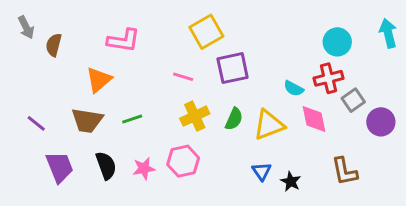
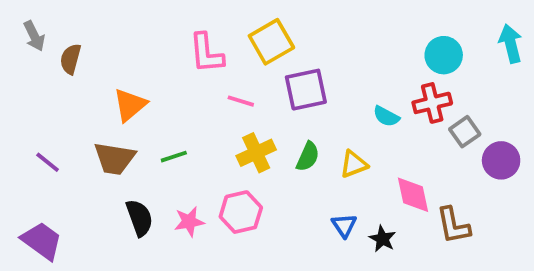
pink L-shape: (123, 40) -> (206, 53), moved, turned 76
pink diamond: (314, 119) -> (413, 195), moved
yellow triangle: (269, 125) -> (354, 164), size x0.7
purple trapezoid: (60, 167) -> (42, 241), moved, turned -32

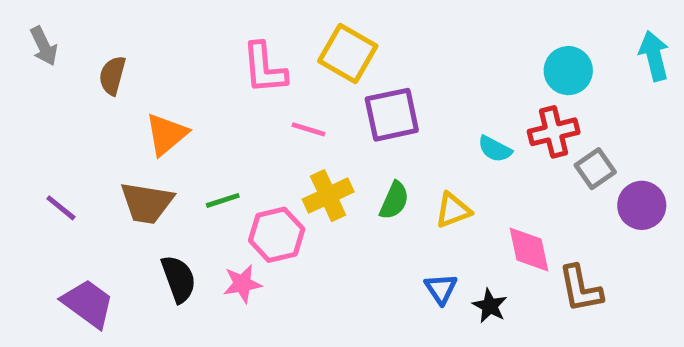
yellow square: (271, 42) -> (348, 53), turned -30
brown semicircle: (71, 59) -> (112, 75), moved
pink hexagon: (241, 212) -> (277, 235), moved
purple trapezoid: (42, 241) -> (88, 303), moved

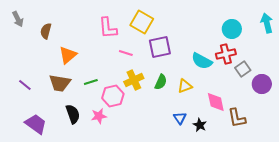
cyan semicircle: (495, 149) -> (202, 61), size x1.5

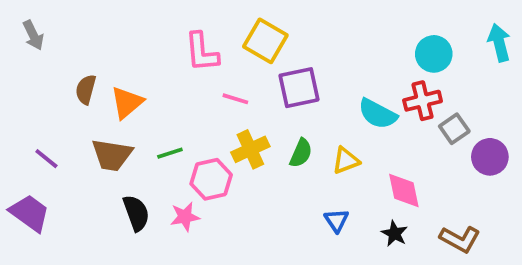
brown semicircle: (46, 31) -> (86, 89), moved
brown L-shape: (237, 118) -> (460, 239), moved, turned -50
purple trapezoid: (36, 124) -> (30, 213), moved
black star: (200, 125) -> (394, 234), moved

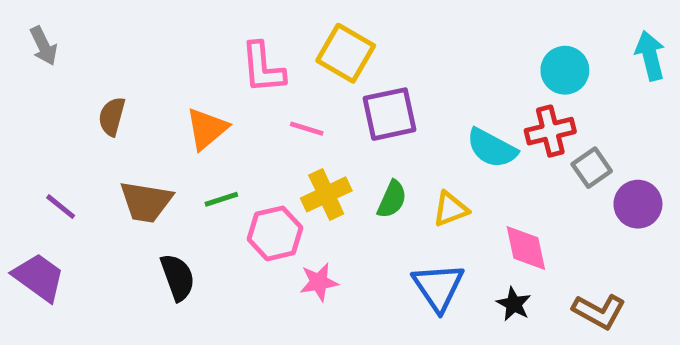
orange triangle: (127, 103) -> (207, 129), moved
pink star: (185, 217) -> (319, 282), moved
blue triangle: (336, 220) -> (438, 287), size x1.6

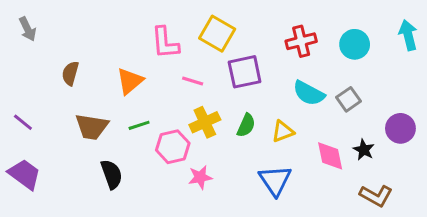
red cross: (550, 131) -> (301, 41), moved
gray square: (592, 168) -> (348, 99), moved
purple line: (61, 207) -> (23, 122), moved
black star: (514, 304) -> (364, 150), moved

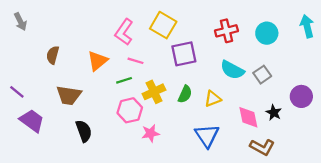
pink L-shape: (165, 43) -> (124, 32), turned 40
pink line: (193, 81) -> (136, 61), moved
green line: (139, 125) -> (124, 80), moved
purple trapezoid: (24, 174) -> (32, 121), moved
brown L-shape: (376, 196) -> (262, 147), moved

